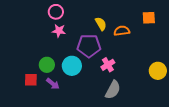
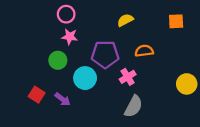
yellow semicircle: (101, 24) -> (125, 20), moved, turned -88
orange semicircle: (122, 31) -> (144, 51), moved
green circle: (47, 65) -> (58, 60), moved
red square: (31, 80) -> (37, 95), turned 32

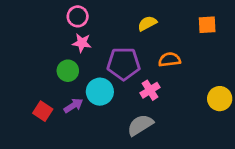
purple arrow: (63, 99) -> (73, 106), moved, turned -70
gray semicircle: (134, 106) -> (140, 125), moved, turned -150

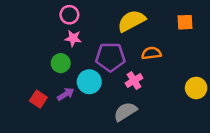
yellow semicircle: (147, 23) -> (132, 21), size x1.6

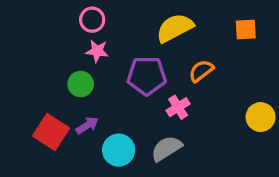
orange semicircle: (151, 53) -> (201, 71), turned -30
cyan circle: (89, 82) -> (119, 150), moved
red square: (38, 99) -> (51, 132), size x1.5

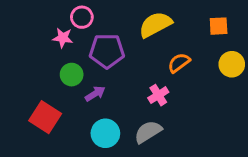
pink star: (97, 51) -> (63, 38), moved
purple pentagon: (147, 76) -> (107, 51), moved
yellow circle: (261, 117) -> (232, 64), moved
purple arrow: (87, 125) -> (95, 94), moved

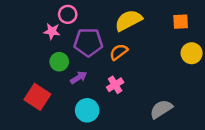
orange semicircle: (179, 63) -> (119, 52), moved
pink cross: (158, 95) -> (115, 85), moved
gray semicircle: (148, 132) -> (161, 109), moved

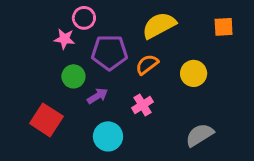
yellow circle: (192, 53) -> (194, 73), moved

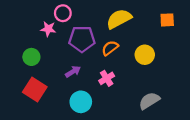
green circle: (73, 76) -> (31, 57), moved

